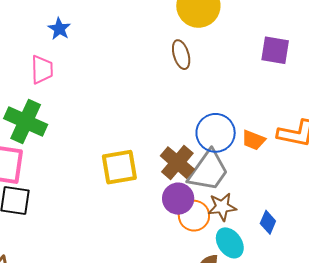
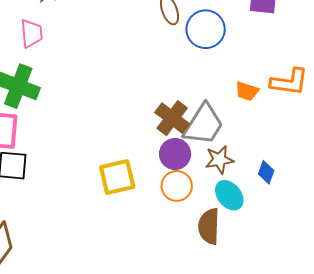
blue circle: (216, 133) -> (206, 29), moved
yellow square: (119, 167) -> (117, 177), moved
orange circle: (194, 216) -> (177, 186), moved

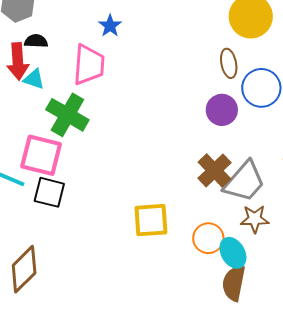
pink trapezoid: (32, 33) -> (89, 65), size x1.4
purple circle: (175, 154) -> (222, 110), moved
cyan ellipse: (229, 195) -> (233, 253), moved

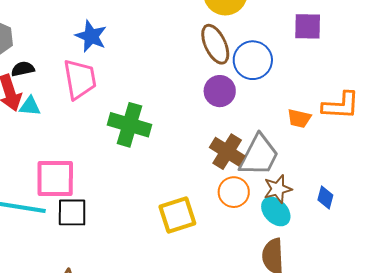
blue star: (110, 26) -> (91, 36), size x1.4
brown ellipse: (229, 63) -> (215, 44), size x1.4
green cross: (67, 115) -> (130, 125), moved
orange circle: (208, 238) -> (234, 192), moved
cyan ellipse: (233, 253) -> (276, 211), moved

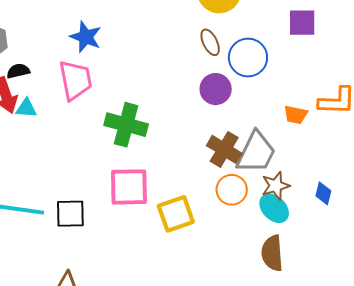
brown ellipse: (215, 44) -> (210, 42), size x0.7
pink square: (55, 178) -> (129, 187), moved

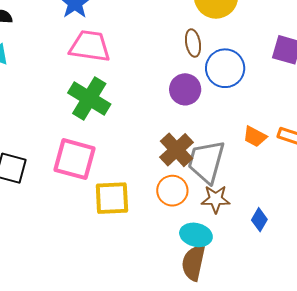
pink trapezoid: (75, 80) -> (90, 46), moved, turned -87
gray trapezoid: (256, 152) -> (206, 162), turned 153
cyan ellipse: (274, 208) -> (196, 235), moved, turned -48

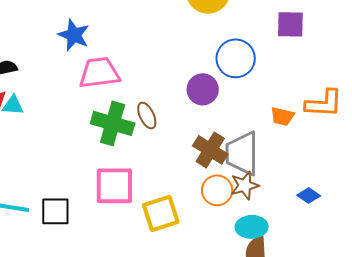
brown ellipse: (193, 43) -> (147, 116), moved
brown star: (216, 199) -> (245, 185), moved
blue diamond: (259, 220) -> (309, 196), turned -70

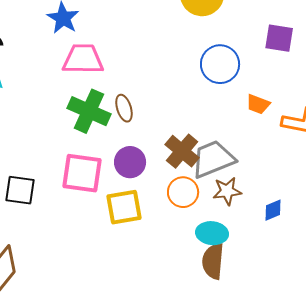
purple circle: (203, 89) -> (130, 162), moved
orange trapezoid: (282, 116) -> (258, 104), moved
gray trapezoid: (242, 153) -> (213, 159), turned 60
brown star: (245, 185) -> (227, 191), moved
blue diamond: (309, 196) -> (273, 210), turned -65

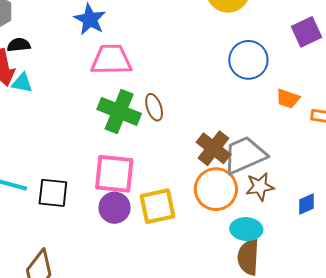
purple square: (279, 38) -> (306, 32), turned -32
purple circle: (130, 162) -> (115, 208), moved
orange circle: (183, 192) -> (216, 189), size x1.4

